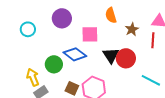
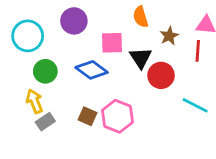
cyan circle: (28, 29) -> (28, 36), size x1.5
black triangle: (111, 55) -> (141, 58), moved
green circle: (54, 64) -> (45, 71), moved

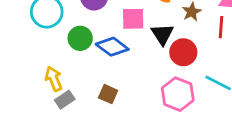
green circle: (45, 71) -> (80, 38), moved
pink hexagon: (117, 116) -> (178, 94), moved

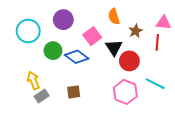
pink square: (133, 19) -> (92, 36), turned -36
brown square: (108, 94) -> (74, 92), turned -32

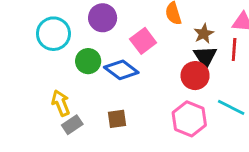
black triangle: (114, 48) -> (205, 57), moved

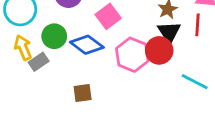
yellow arrow: (61, 103) -> (23, 48), moved
pink hexagon: (189, 119) -> (132, 55), moved
gray rectangle: (72, 125) -> (39, 62), moved

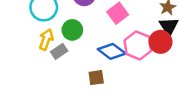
blue diamond: (87, 45) -> (112, 51), moved
yellow arrow: (23, 48) -> (46, 39), turned 42

